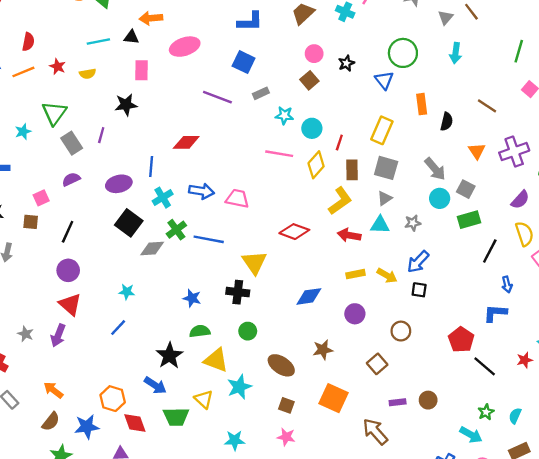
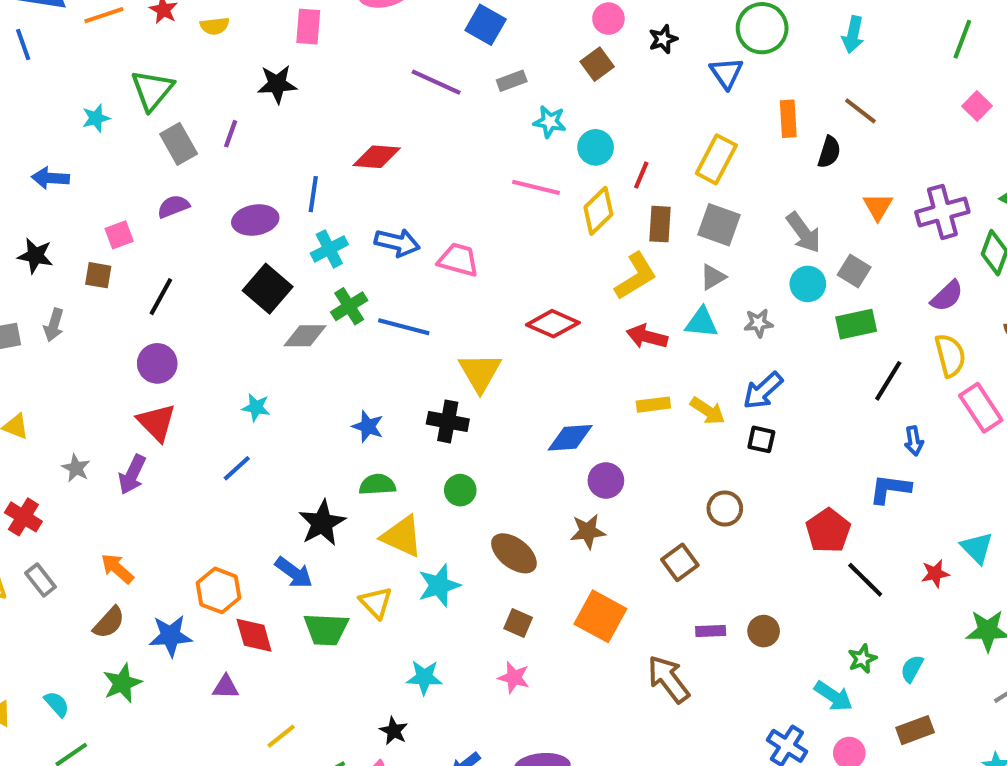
brown line: (487, 106) -> (860, 111), moved
purple circle: (355, 314) -> (606, 480), moved

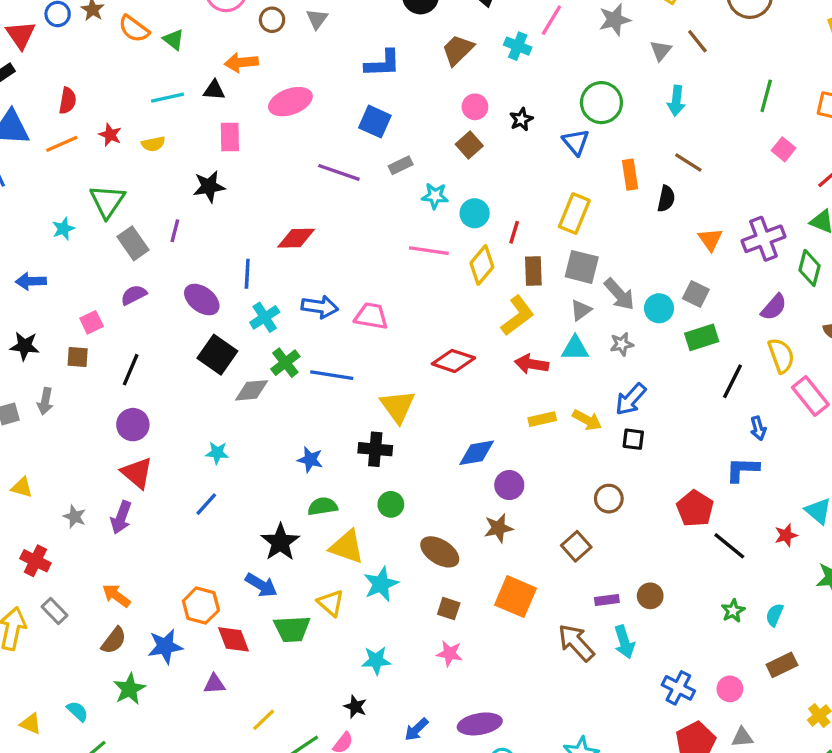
purple ellipse: (255, 220) -> (202, 300), turned 52
gray arrow: (804, 233) -> (619, 294), moved
cyan arrow: (833, 696) -> (624, 642), moved, turned 44

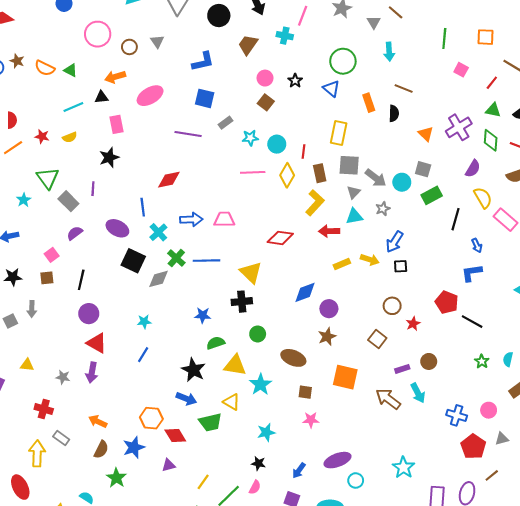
red star: (786, 535) -> (413, 324), moved

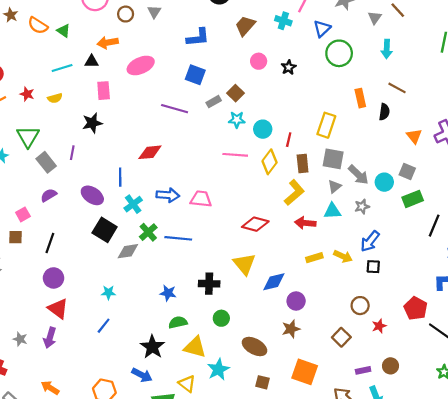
blue triangle: (331, 89) -> (322, 29), moved, turned 30
brown square: (266, 102) -> (236, 93), moved
yellow triangle: (251, 272) -> (244, 264), moved

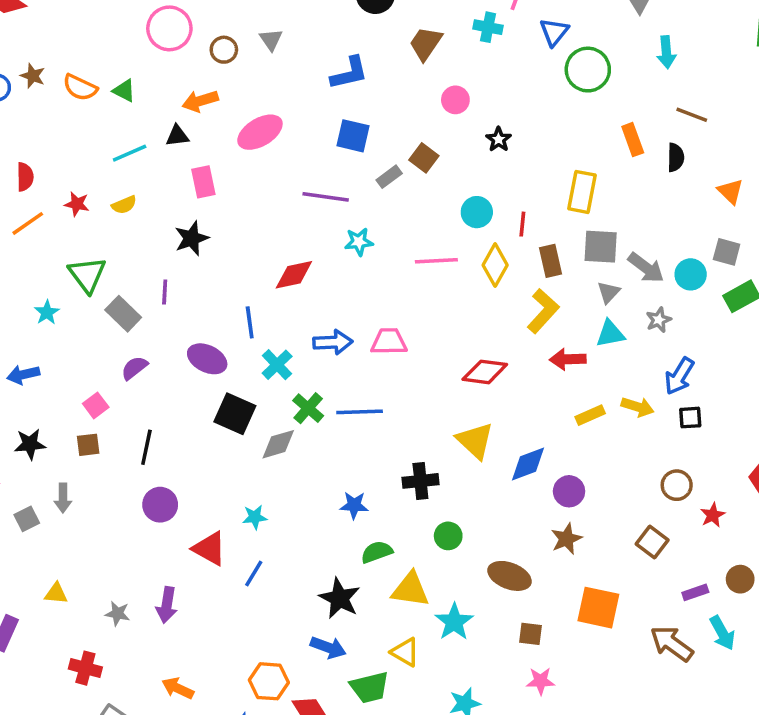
black star: (289, 67) -> (499, 139), moved
cyan star: (237, 120) -> (359, 242), moved
red triangle: (58, 309) -> (209, 549), moved

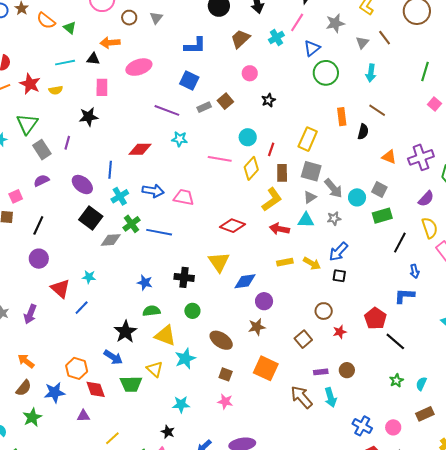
cyan cross: (488, 27) -> (276, 37), turned 35
orange triangle: (730, 191) -> (389, 157), turned -35
red star: (77, 204) -> (30, 84), size x1.5

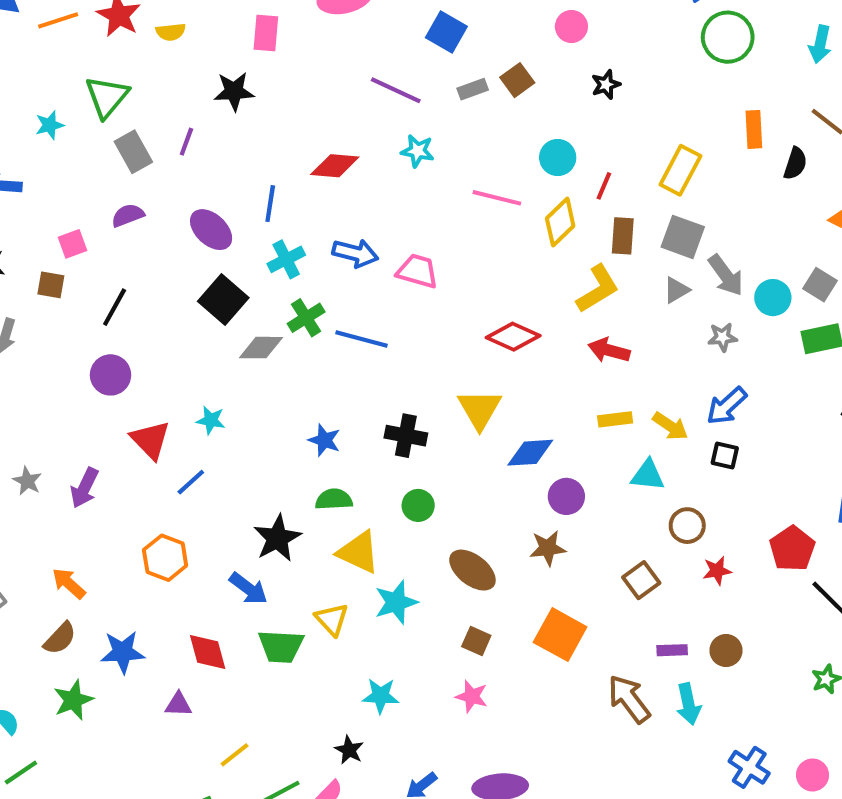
cyan triangle: (306, 220) -> (648, 475), moved
orange hexagon: (77, 368) -> (165, 558), moved

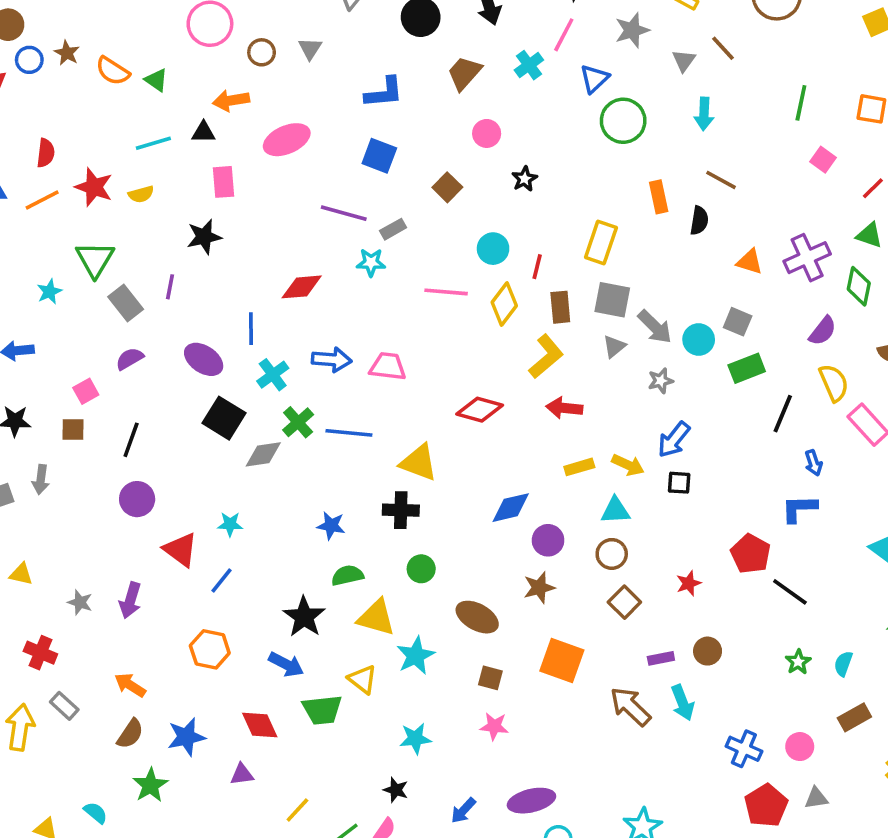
gray rectangle: (473, 89) -> (393, 229), moved
yellow triangle: (480, 409) -> (419, 463), moved, turned -30
brown circle: (687, 526) -> (612, 554), moved

